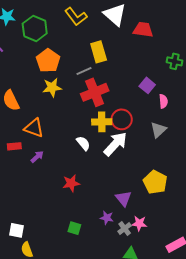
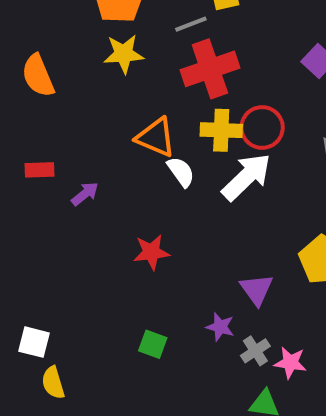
orange triangle: (34, 128) -> (156, 137), moved
pink star: (139, 223) -> (290, 363), moved

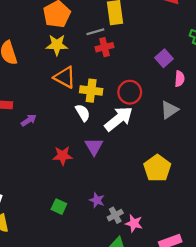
red cross: (210, 69) -> (104, 47), moved, size x0.6
yellow cross: (221, 130) -> (91, 91), moved
orange triangle: (156, 137) -> (65, 77), moved
purple triangle: (256, 289) -> (94, 147), moved

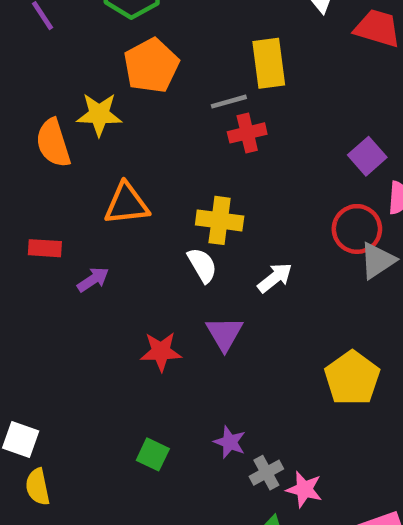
yellow star: (57, 45) -> (99, 114), moved
orange triangle: (65, 77) -> (127, 204), moved, turned -35
red circle: (130, 92) -> (357, 229), moved
white arrow: (119, 119) -> (275, 278), size x0.6

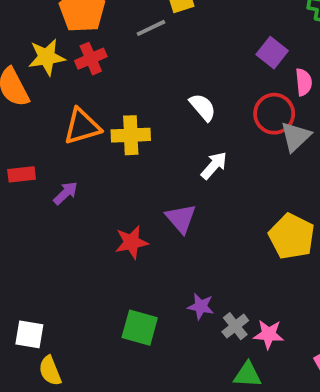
red cross: (247, 133) -> (91, 59), moved
yellow cross: (220, 220) -> (131, 135), moved
white semicircle: (202, 265) -> (203, 107), moved
green square: (153, 454) -> (140, 328), size x1.4

